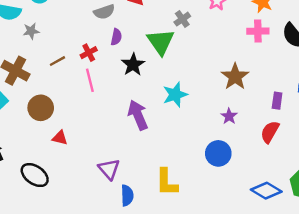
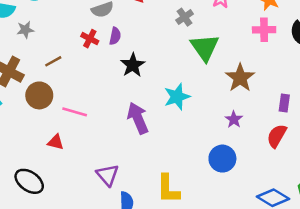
green triangle: (161, 42) -> (205, 47), moved
red cross: (89, 53) -> (90, 39), moved, turned -35
pink line: (90, 80) -> (75, 112), moved, turned -60
brown circle: (41, 108) -> (39, 95), moved

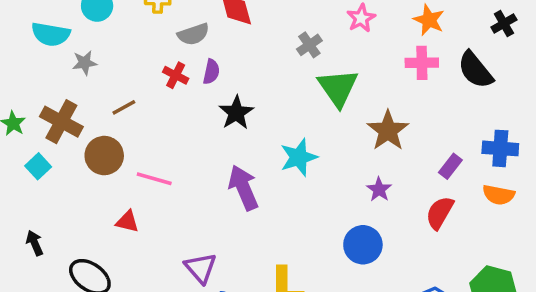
purple rectangle: (284, 103) -> (450, 166), turned 30

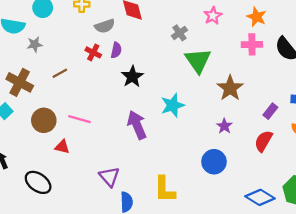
brown circle: (104, 156) -> (44, 120), moved

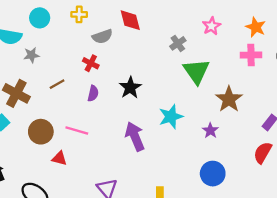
purple semicircle: (116, 50) -> (93, 93), moved
purple star: (224, 126) -> (210, 131), moved

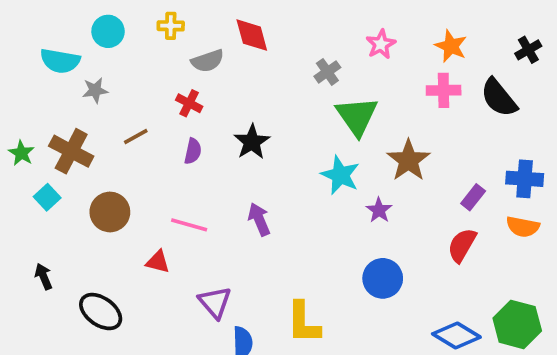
cyan star: (171, 117) -> (340, 175), moved, turned -30
pink line: (77, 131) -> (189, 225), moved
purple arrow: (135, 136) -> (259, 219), size x0.7
red triangle: (59, 158) -> (158, 262), moved

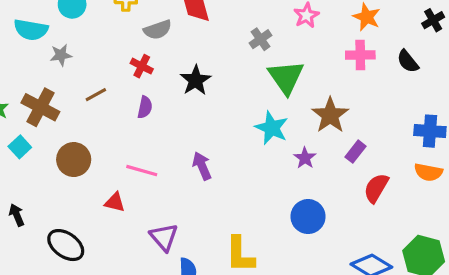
black semicircle: (499, 98) -> (408, 61), size x0.7
black star: (252, 142) -> (196, 80), moved
purple rectangle: (473, 197) -> (356, 152), moved

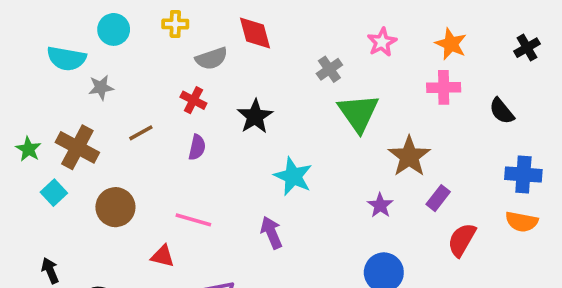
black semicircle: (408, 61) -> (502, 111), moved
cyan star: (272, 128) -> (293, 176), moved
purple arrow: (202, 166) -> (271, 233), moved

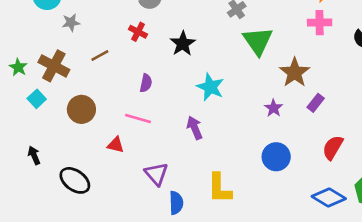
purple semicircle: (197, 147) -> (146, 83), moved
red semicircle: (462, 240) -> (333, 148), moved

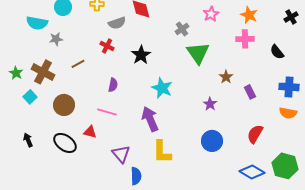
brown star: (295, 73) -> (226, 77), size x0.6
purple rectangle: (316, 103) -> (250, 92), moved, turned -64
purple arrow: (195, 128) -> (150, 119), size x1.4
black ellipse: (75, 180) -> (65, 143), moved
yellow L-shape: (220, 188) -> (162, 152), moved

